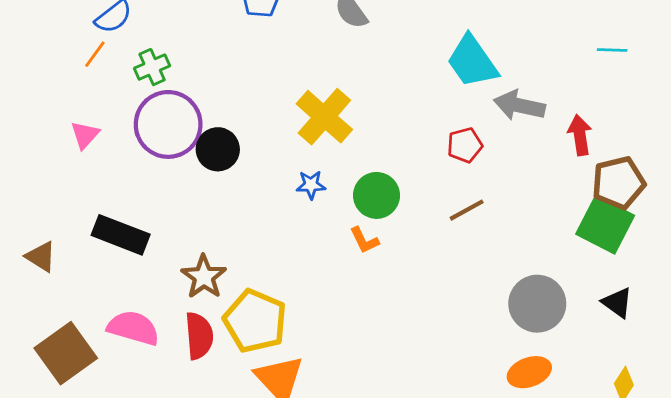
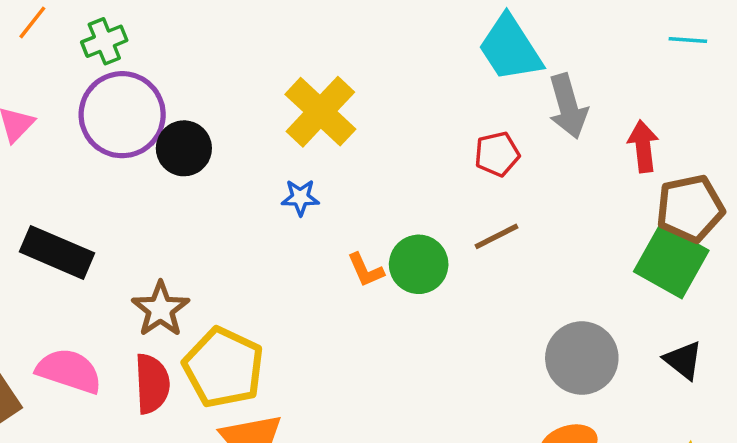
gray arrow: (519, 105) -> (568, 106), turned -120
green circle: (376, 195) -> (419, 264), moved

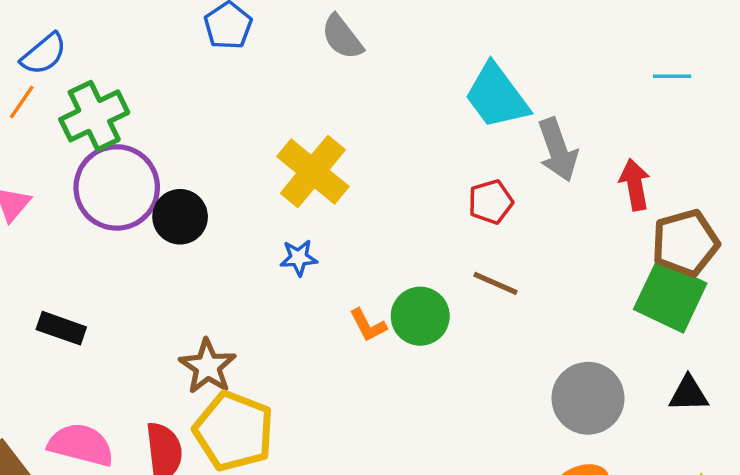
green cross: (104, 41) -> (94, 116), size x1.5
brown line: (497, 236) -> (496, 283), turned 54
black rectangle: (57, 252) -> (61, 328), size x0.7
brown star: (161, 309) -> (208, 366), moved
black triangle: (683, 360) -> (689, 394), turned -36

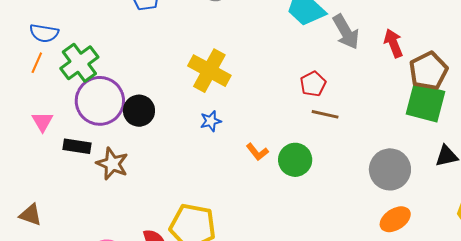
blue semicircle: (44, 54) -> (44, 33), turned 60
red pentagon: (491, 202) -> (313, 84), moved
green circle: (420, 316) -> (295, 160), moved
black rectangle: (61, 328) -> (77, 146), moved
brown star: (208, 366) -> (112, 164), moved

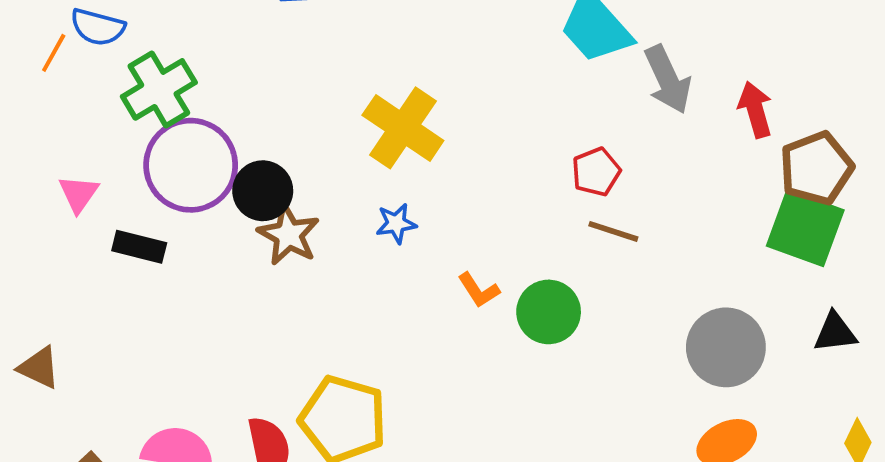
orange line: (37, 63) -> (54, 53), moved
brown star: (112, 164) -> (289, 235), moved

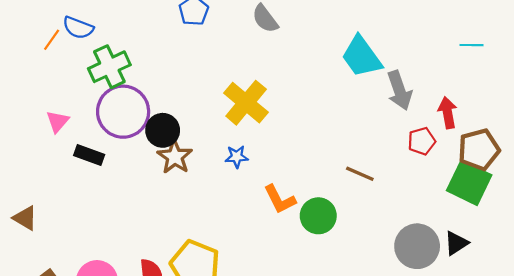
red pentagon: (596, 172) -> (422, 141), moved
orange L-shape: (479, 290) -> (280, 199), size x1.4
black triangle: (835, 332) -> (456, 243), moved, turned -32

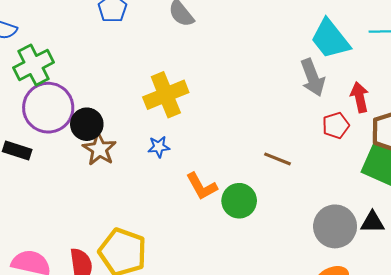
cyan trapezoid: (362, 57) -> (330, 39), moved
yellow cross: (246, 103) -> (166, 95), turned 30
black triangle: (456, 243) -> (373, 222), turned 35

